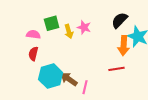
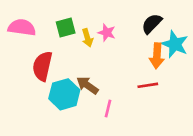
pink semicircle: (33, 34) -> (22, 27), moved, size x1.5
red semicircle: (33, 54) -> (42, 66), size x1.6
brown arrow: (69, 79) -> (87, 85), moved

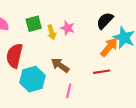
orange arrow: (157, 56) -> (109, 47), turned -144
brown arrow: (87, 85) -> (60, 65), moved

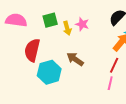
red line: (102, 72) -> (114, 65), turned -56
pink line: (69, 91) -> (110, 83), moved

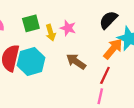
brown arrow: (75, 59) -> (76, 62), moved
cyan hexagon: (49, 72) -> (31, 62), moved

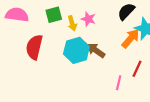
cyan hexagon: (31, 62) -> (76, 50), moved
red line: (105, 75) -> (137, 69), moved

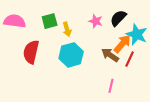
pink star: (88, 19) -> (96, 21), moved
brown arrow: (96, 50) -> (110, 55), moved
red line: (137, 69) -> (130, 59), moved

